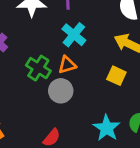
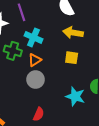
green cross: (38, 68) -> (13, 51), moved

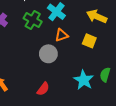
orange triangle: (35, 60) -> (62, 35), moved

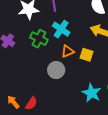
yellow square: (89, 41) -> (87, 55), moved
red semicircle: (43, 89) -> (31, 103), moved

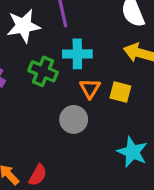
cyan cross: (61, 29) -> (77, 54), turned -30
orange triangle: (68, 51) -> (90, 88), turned -32

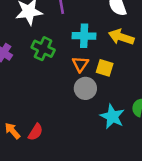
cyan cross: (77, 54) -> (84, 36), moved
gray circle: (74, 119) -> (85, 88), moved

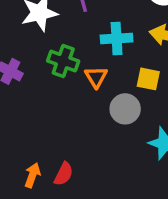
orange triangle: (80, 64) -> (96, 77), moved
orange arrow: (12, 131) -> (32, 175), turned 66

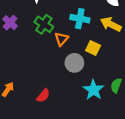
red semicircle: (64, 174) -> (43, 96), moved

